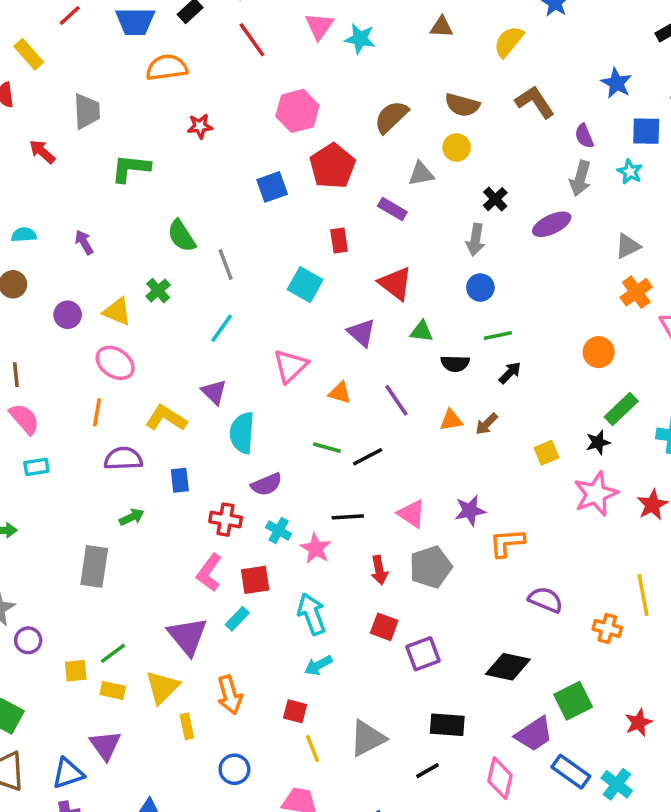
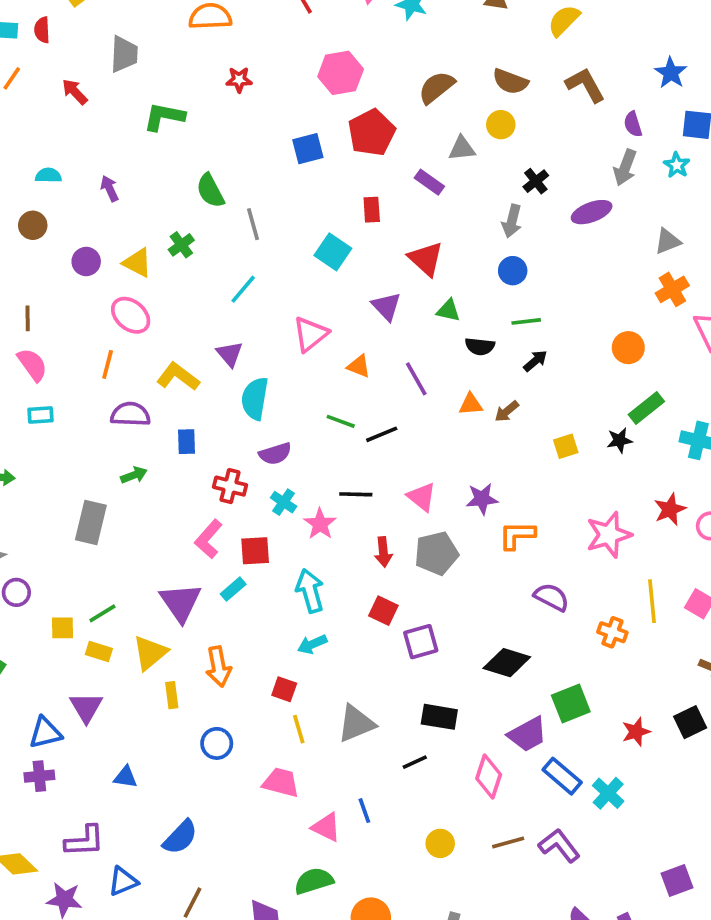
pink star: (596, 494) -> (609, 535), moved

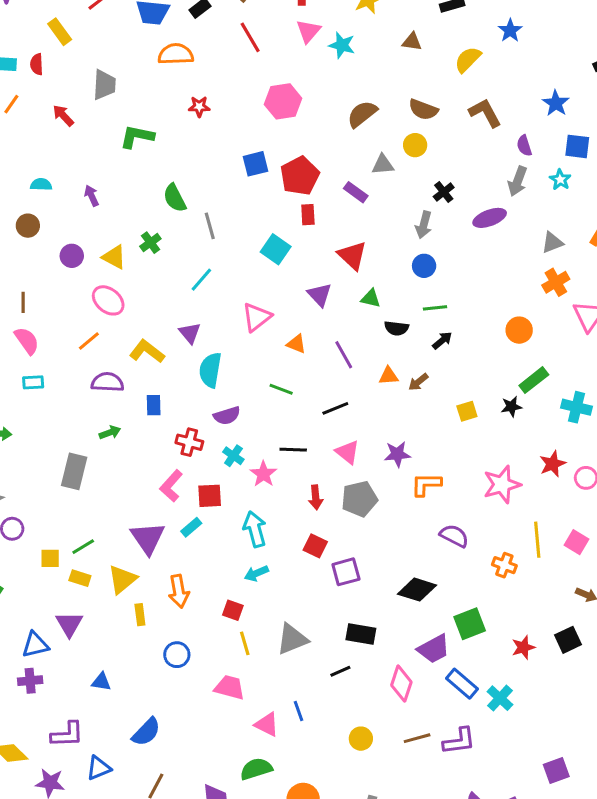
red pentagon: (372, 133) -> (300, 176), moved
orange line: (108, 364) -> (89, 341), turned 35
black line: (382, 434) -> (335, 408), moved
purple L-shape: (559, 845) -> (459, 741), turned 120

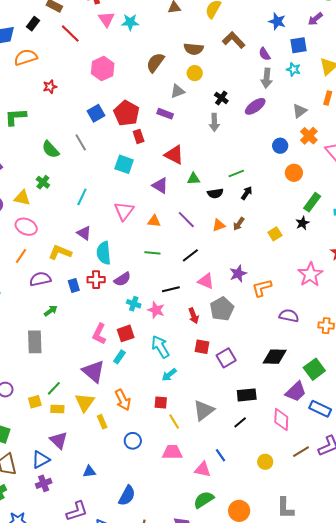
gray line: (210, 226) -> (81, 142), moved
blue circle: (424, 266) -> (280, 146), moved
red cross: (189, 442) -> (96, 280), moved

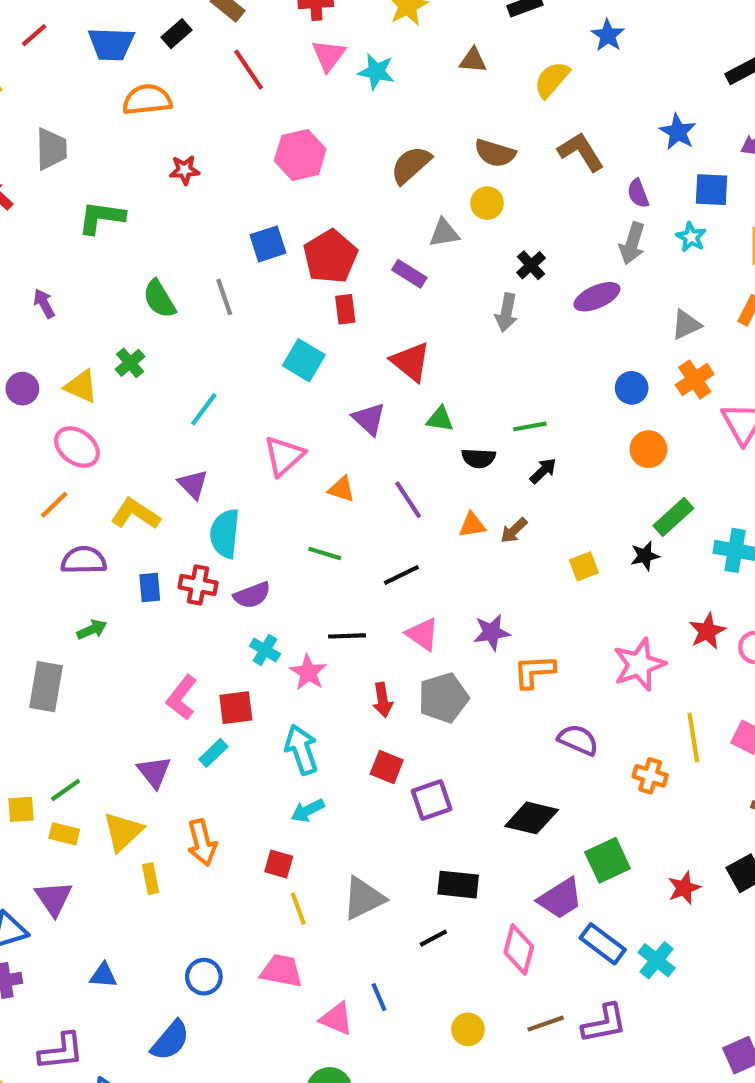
purple triangle: (94, 371) -> (154, 772), size x0.7
blue circle: (133, 441) -> (204, 977), moved

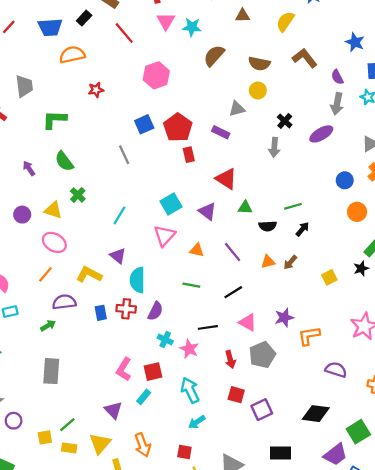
brown semicircle: (411, 165) -> (214, 56), moved
green semicircle: (159, 299) -> (64, 161), moved
cyan square: (304, 360) -> (171, 204), moved, turned 35
purple semicircle: (252, 595) -> (155, 311), turned -36
green arrow: (92, 630) -> (48, 326), moved

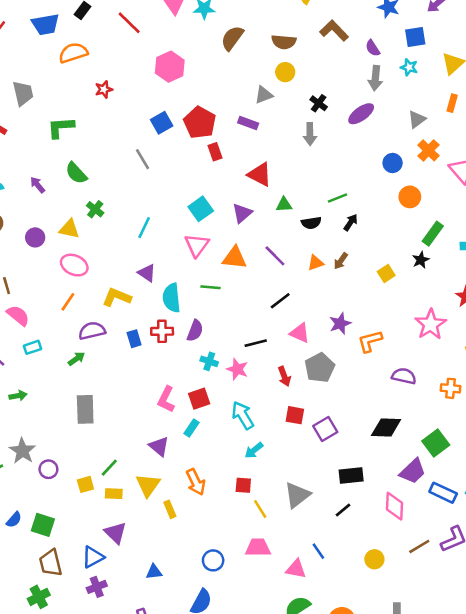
purple triangle: (207, 211) -> (242, 213), turned 48
orange triangle: (197, 250) -> (235, 258), size x1.5
green line: (191, 285) -> (210, 287), moved

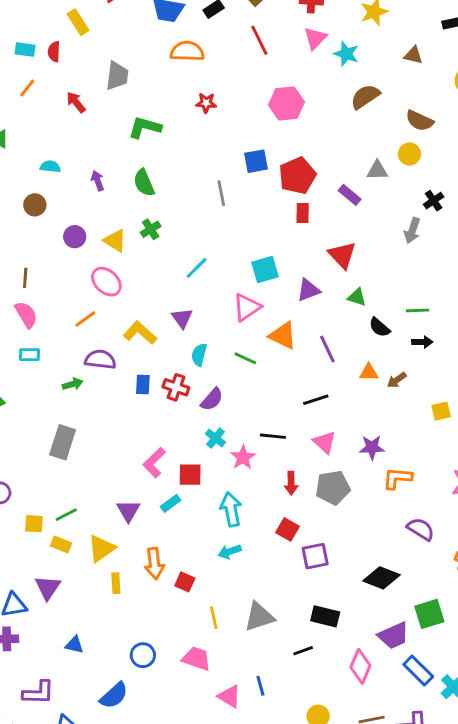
black arrow: (351, 222) -> (422, 342), turned 36
black semicircle: (311, 223) -> (379, 327), turned 30
cyan semicircle: (172, 298) -> (199, 355), size x0.7
red square: (243, 485) -> (185, 582), moved

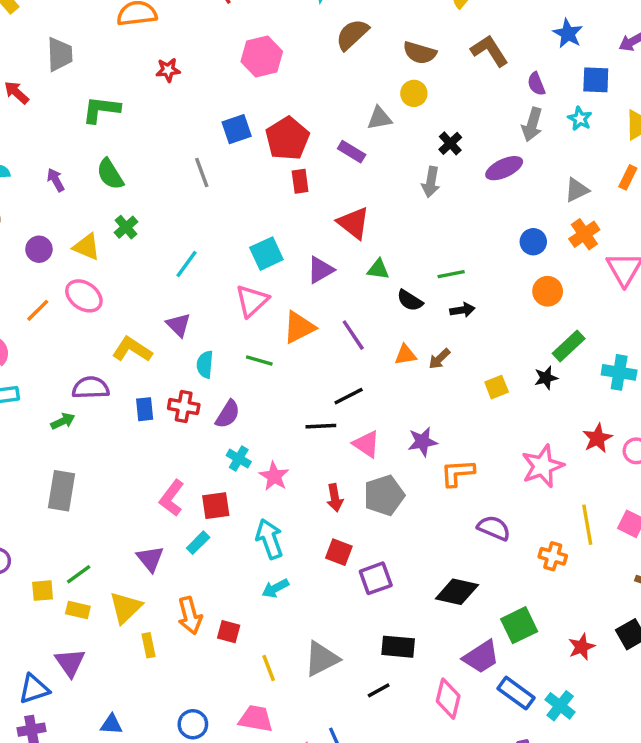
orange line: (85, 319) -> (38, 310), moved
orange triangle: (283, 336) -> (299, 327), turned -44
black line: (273, 436) -> (321, 426), moved

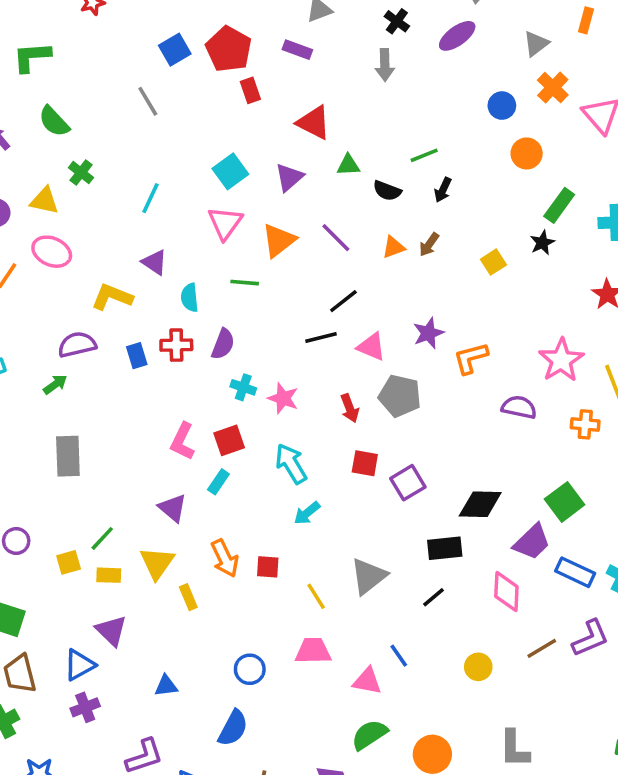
black arrow: (462, 310) -> (443, 190), turned 135
pink star: (543, 466) -> (561, 360), moved
gray pentagon: (384, 495) -> (400, 396), turned -30
black diamond: (457, 592) -> (480, 504), moved

